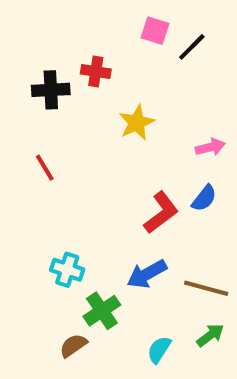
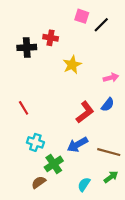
red line: (45, 168) -> (24, 108), moved

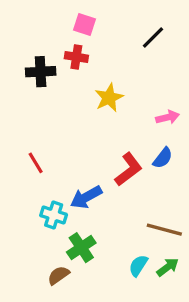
pink square: (82, 16) -> (85, 24), moved
blue arrow: (77, 145) -> (86, 197), moved
cyan semicircle: (84, 184) -> (138, 265), moved

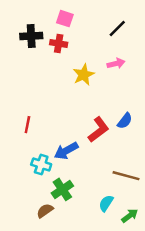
black cross: (41, 72) -> (31, 36), moved
pink arrow: (168, 117) -> (116, 63), moved
red line: (36, 163) -> (27, 125), turned 42
green arrow: (168, 267) -> (130, 216), moved

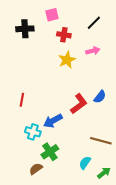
pink square: (65, 19) -> (52, 15), turned -32
red cross: (59, 44) -> (64, 35), moved

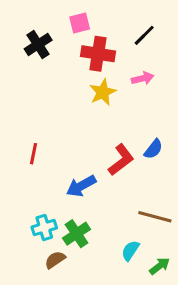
black cross: (25, 29) -> (38, 45), turned -30
red cross: (64, 35) -> (98, 54), size x1.5
cyan cross: (33, 132) -> (44, 228), moved, turned -35

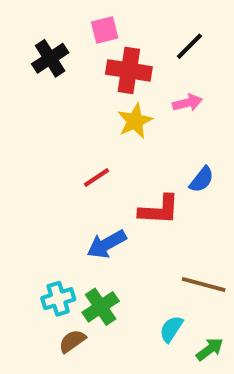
blue semicircle: (153, 149) -> (202, 180), moved
red line: (33, 154) -> (97, 177), moved, turned 45
red L-shape: (121, 160) -> (159, 210), turned 40

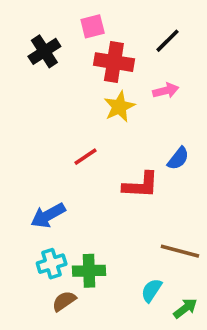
blue arrow: (107, 244) -> (48, 215), moved
green cross: (101, 307) -> (89, 271), turned 32

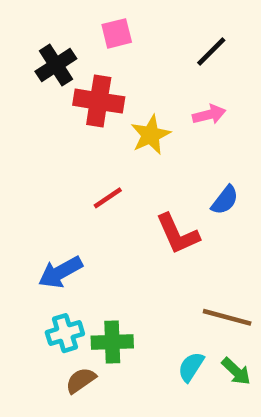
red cross: (114, 62) -> (99, 101), moved
red L-shape: (141, 185) -> (178, 234), turned 63
green arrow: (185, 308) -> (236, 371), moved, turned 80

